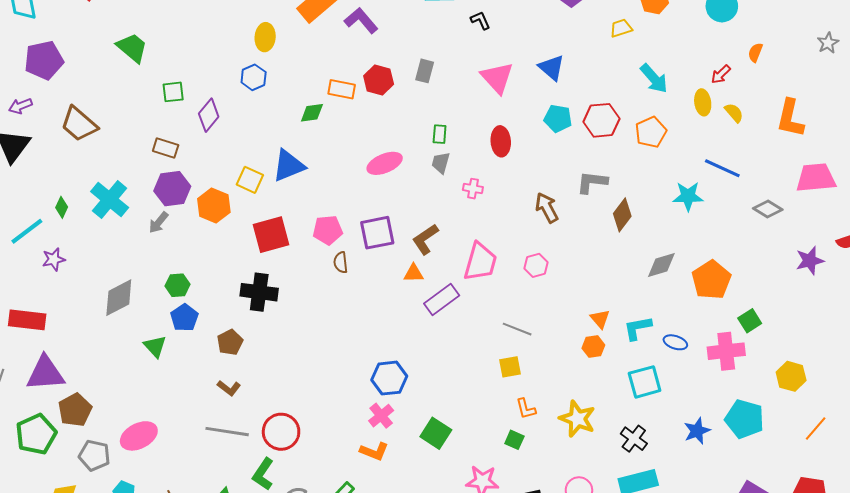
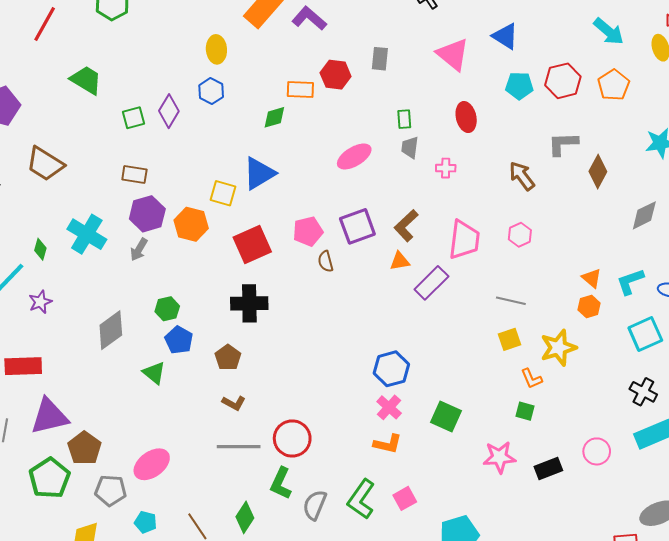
purple diamond: (209, 115) -> (169, 111), moved
yellow star: (577, 419) -> (558, 348), moved, turned -30

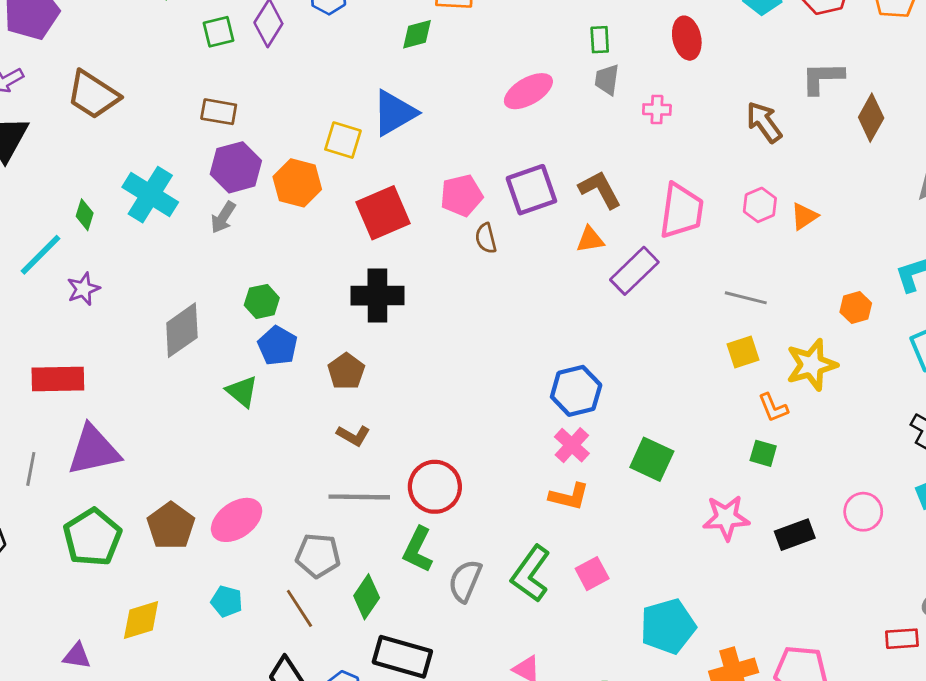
brown L-shape: (406, 226) -> (600, 190), turned 104
orange triangle: (592, 278) -> (804, 216), moved, turned 45
brown pentagon: (84, 448) -> (171, 526), moved
gray pentagon: (111, 490) -> (318, 555), moved

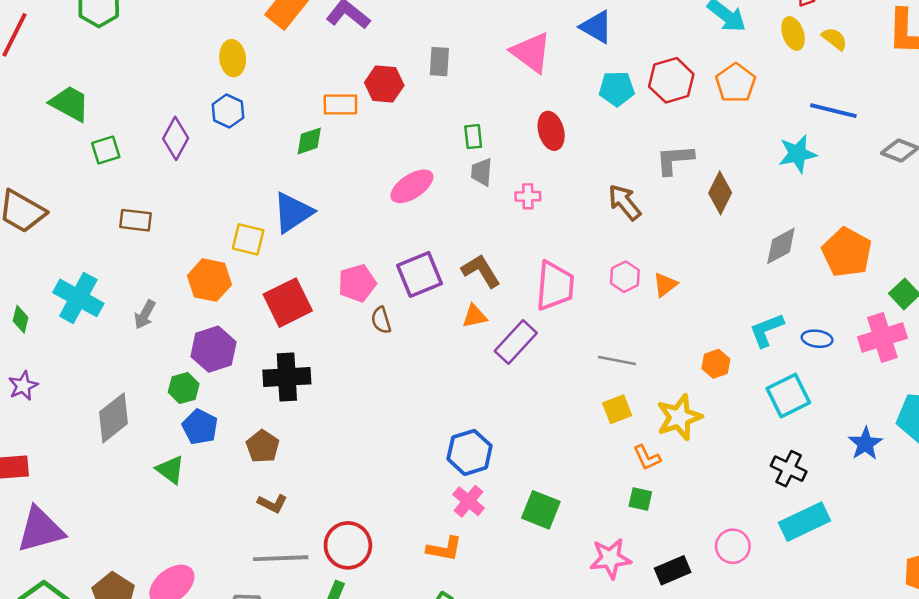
green square: (219, 32) -> (106, 150), moved
purple hexagon: (236, 167) -> (213, 349), moved
orange L-shape: (569, 497) -> (444, 549), moved

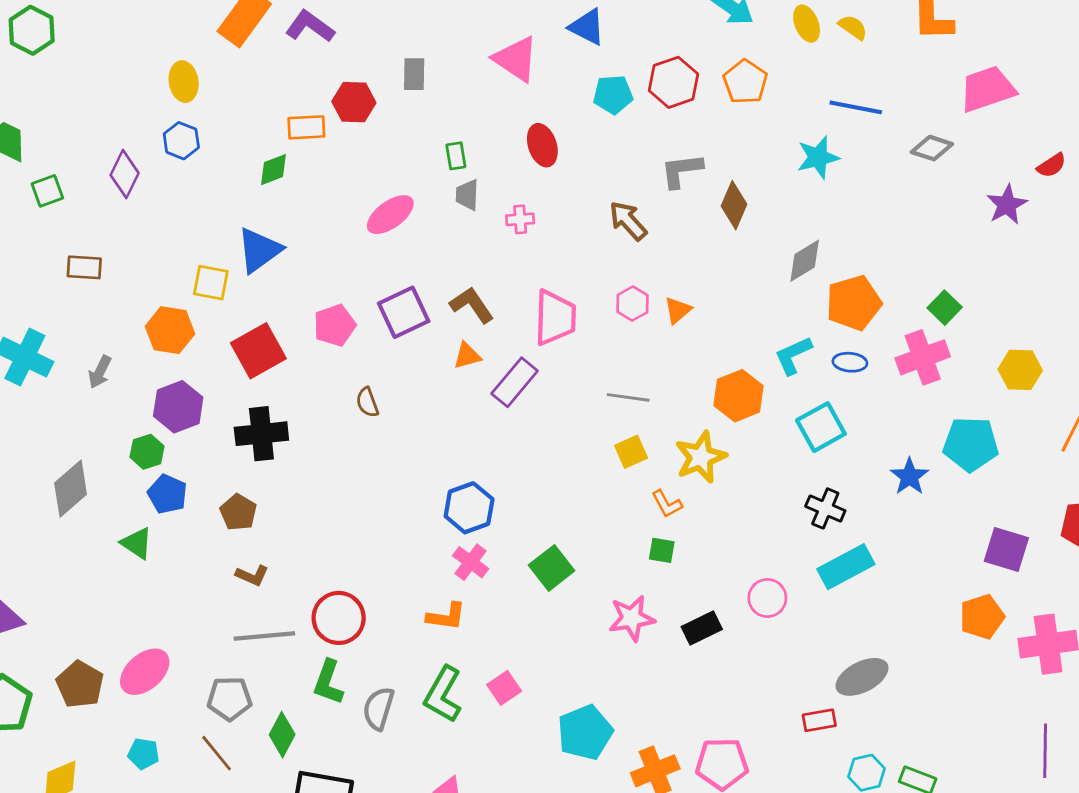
orange pentagon: (847, 252) -> (854, 303), moved, turned 30
brown semicircle: (381, 320) -> (367, 402), moved
orange hexagon: (716, 364) -> (739, 396), size x1.6
green square: (541, 510) -> (552, 568), turned 33

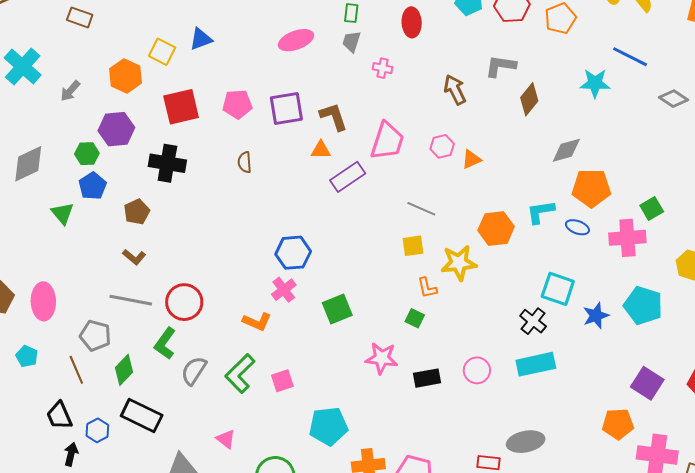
blue triangle: (259, 250) -> (201, 39), size x0.7
cyan square: (821, 427) -> (558, 289), moved, turned 32
pink ellipse: (145, 672) -> (43, 301), turned -66

